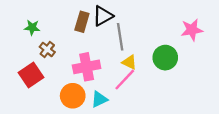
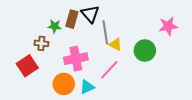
black triangle: (103, 16) -> (90, 14), turned -42
green star: (32, 27) -> (55, 26), moved
brown cross: (47, 49) -> (41, 43), turned -32
yellow triangle: (129, 62) -> (115, 44), moved

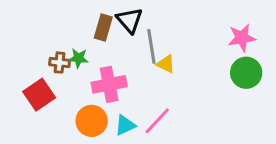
green star: (55, 26) -> (78, 58), moved
green circle: (145, 51) -> (246, 73), moved
pink line: (109, 70) -> (157, 121), moved

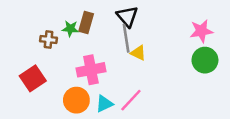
black triangle: (130, 20) -> (127, 16), moved
green star: (78, 58) -> (70, 29), moved
brown cross: (60, 63) -> (49, 39), moved

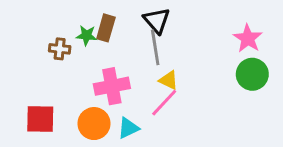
pink star: (201, 31) -> (248, 38), turned -30
yellow triangle: (138, 53) -> (169, 80), moved
red square: (33, 78) -> (40, 119), moved, turned 35
pink line: (131, 100) -> (164, 103), moved

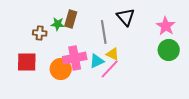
black triangle: (157, 20) -> (126, 17), moved
red square: (40, 119) -> (27, 62), moved
orange circle: (94, 124) -> (61, 69), moved
cyan triangle: (128, 128) -> (97, 61), moved

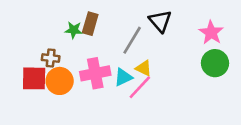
gray line: (104, 32) -> (132, 40), turned 40
brown cross: (40, 33) -> (51, 58), moved
orange circle: (61, 69) -> (60, 81), moved

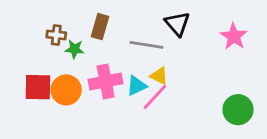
green star: (74, 30) -> (75, 49), moved
gray line: (132, 40) -> (146, 45), turned 68
brown cross: (51, 58) -> (56, 35), moved
green circle: (215, 63) -> (238, 110), moved

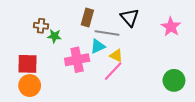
brown rectangle: (100, 27) -> (87, 17), moved
cyan triangle: (137, 86) -> (98, 46), moved
orange circle: (66, 90) -> (30, 86), moved

